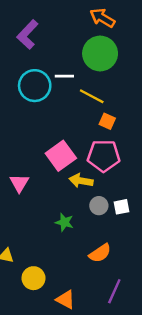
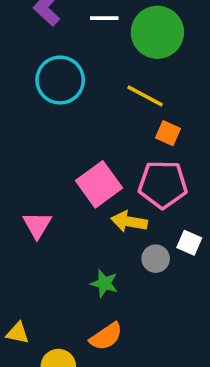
white line: (64, 76) -> (104, 18), moved
white square: (121, 207) -> (189, 243), moved, turned 35
orange semicircle: (100, 253) -> (106, 336), moved

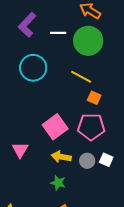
yellow arrow: (129, 222) -> (61, 157), moved
gray circle: (156, 259) -> (87, 161), moved

